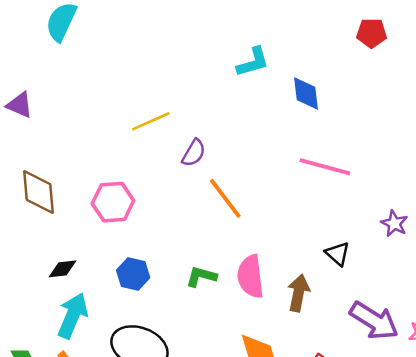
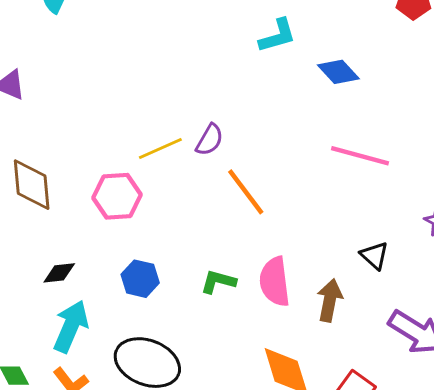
blue diamond: (306, 94) -> (338, 72), turned -36
yellow line: (151, 121) -> (160, 149), moved

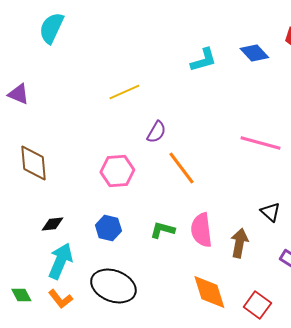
blue diamond: (338, 72) -> (254, 53), moved
yellow line: (160, 149) -> (124, 92), moved
pink hexagon: (117, 196) -> (117, 171), moved

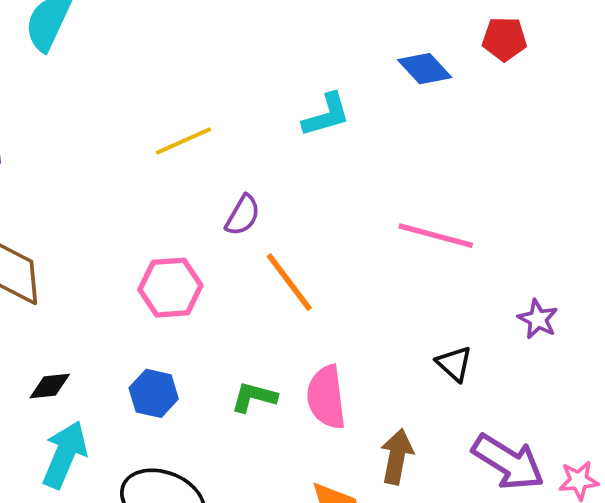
cyan L-shape: (203, 60) -> (326, 115), moved
brown arrow: (239, 243) -> (397, 456), moved

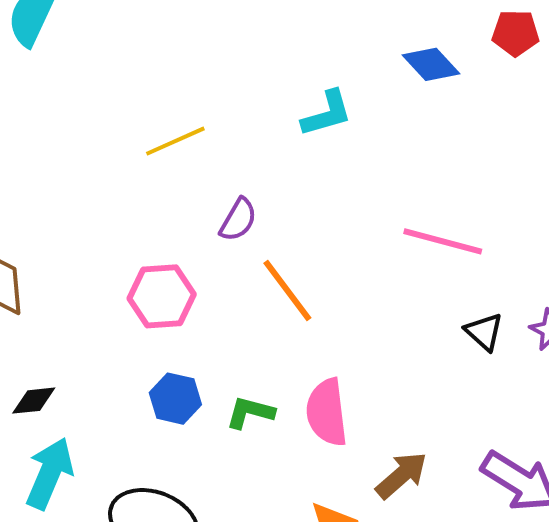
black triangle: (454, 364) -> (484, 332), moved
blue hexagon: (154, 393) -> (175, 399), moved
brown arrow: (397, 456) -> (401, 475), turned 38

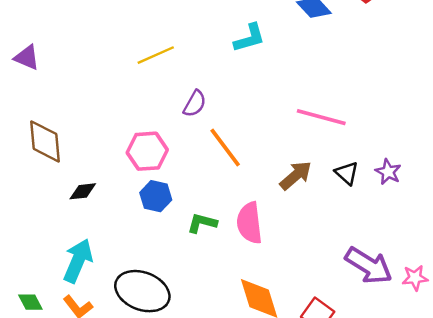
blue hexagon: (175, 399) -> (156, 196), moved
black diamond: (34, 401) -> (83, 191), moved
brown arrow: (401, 475) -> (296, 176), moved

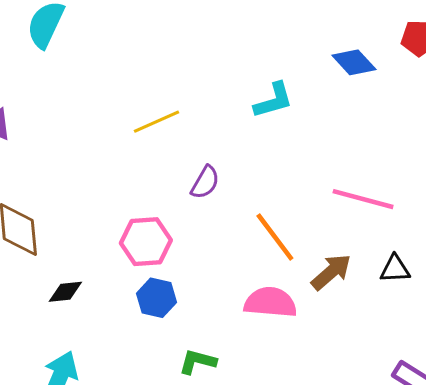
orange line: (225, 148) -> (275, 237), moved
black triangle: (347, 173) -> (395, 269), turned -45
green L-shape: (202, 223) -> (198, 362), moved
pink semicircle: (249, 223) -> (270, 302), moved, turned 102

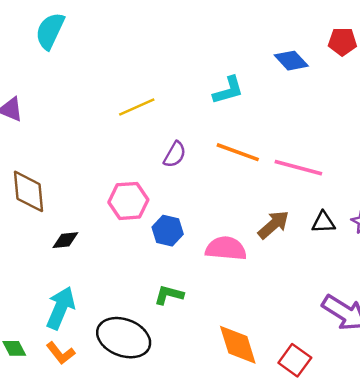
orange line: (275, 237) -> (238, 152), moved, turned -33
blue hexagon: (157, 298) -> (168, 231), moved

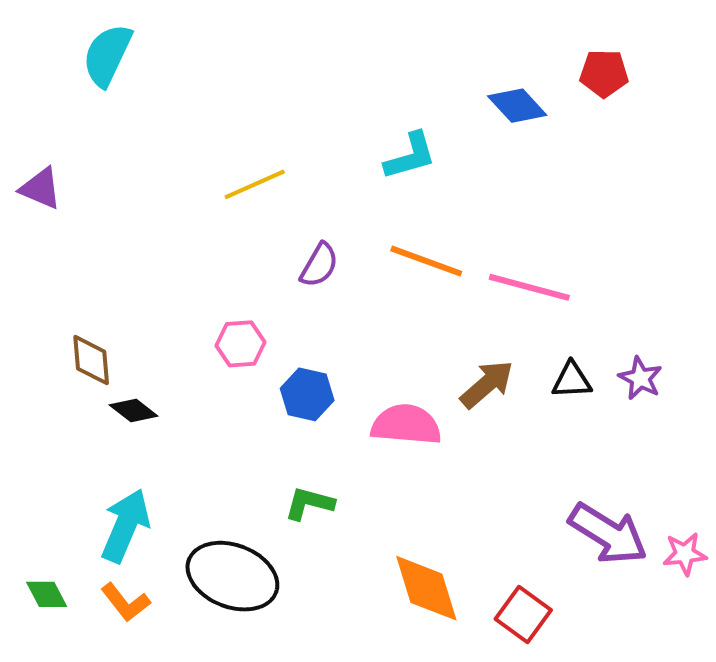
brown diamond: (29, 191) -> (91, 360), moved, size x0.7
pink hexagon: (128, 201) -> (241, 344), size x0.7
black diamond: (65, 240) -> (134, 411), turned 44

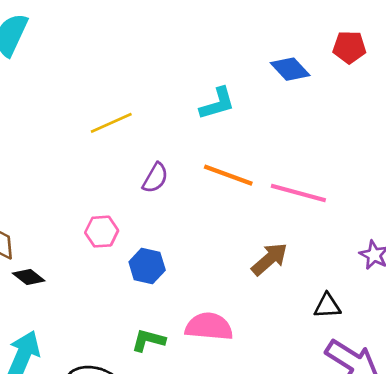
black triangle: (572, 380) -> (327, 306), moved
pink semicircle: (406, 425) -> (209, 327), moved

